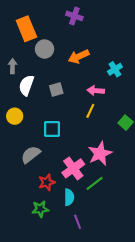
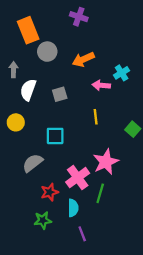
pink arrow: (96, 91) -> (101, 85), moved
yellow line: (90, 111) -> (96, 117), turned -32
green line: (95, 183) -> (100, 193), turned -36

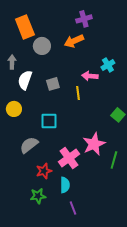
purple cross: (79, 17) -> (84, 19), moved, turned -35
orange arrow: (83, 59) -> (74, 41), moved
yellow line: (96, 117) -> (78, 93), moved
green line: (100, 193) -> (114, 160), moved

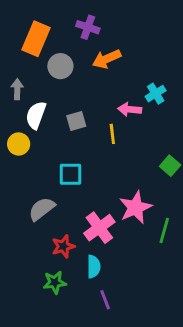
purple cross: (84, 19) -> (88, 27), moved, turned 35
orange rectangle: (25, 27) -> (36, 39), turned 45
yellow circle: (14, 109) -> (19, 144), moved

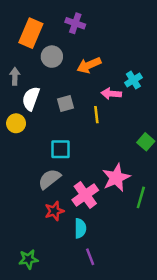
orange arrow: (107, 59) -> (89, 65), moved
gray semicircle: (42, 209) -> (49, 179), moved
green star: (55, 282) -> (28, 259), moved

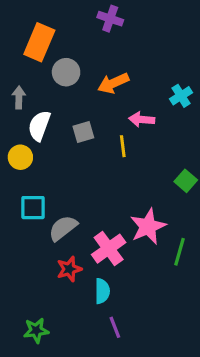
purple cross: (75, 23) -> (110, 19), moved
cyan cross: (133, 80) -> (181, 96), moved
cyan square: (61, 149) -> (33, 208), moved

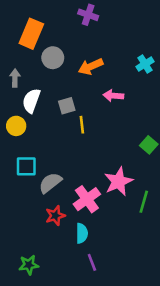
cyan cross: (181, 96) -> (145, 64), moved
yellow line: (123, 146) -> (82, 125), moved

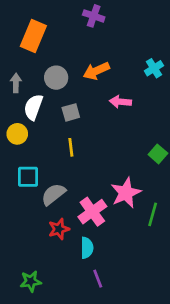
gray circle: (53, 58) -> (56, 78), moved
yellow line: (82, 125) -> (71, 147), moved

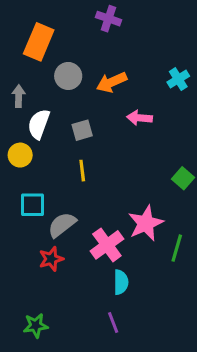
gray circle: (56, 78) -> (68, 76), moved
red star: (59, 229) -> (51, 259), moved
cyan semicircle: (87, 248) -> (121, 282), moved

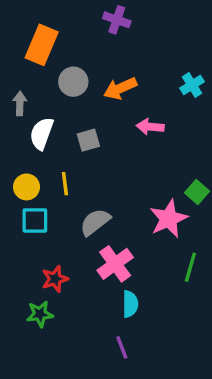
yellow circle: (20, 155) -> (27, 187), moved
yellow line: (82, 171) -> (65, 184), moved
pink star: (146, 223) -> (169, 219), moved
gray semicircle: (62, 225) -> (95, 222), moved
green star: (36, 326) -> (40, 314), moved

